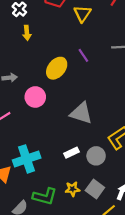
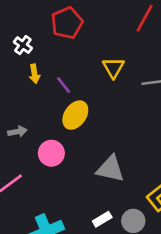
yellow triangle: (82, 14) -> (113, 68), moved
purple line: (83, 55) -> (64, 85), moved

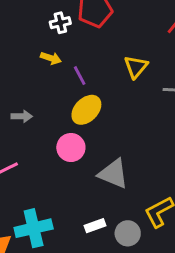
white cross: (23, 45) -> (60, 23), moved, turned 30
yellow arrow: (34, 74) -> (51, 58), turned -72
pink circle: (51, 153) -> (71, 148), moved

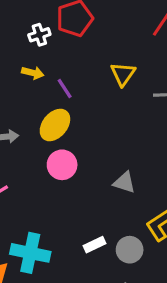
yellow ellipse: (86, 110) -> (55, 125), moved
gray triangle: (113, 174) -> (124, 182), moved, size x0.7
cyan cross: (34, 228) -> (30, 253), turned 30

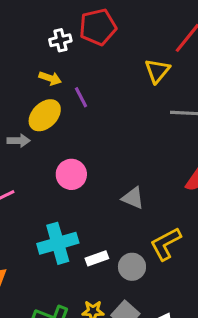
yellow triangle: (123, 74) -> (157, 71), moved
yellow ellipse: (55, 125) -> (45, 115), moved
cyan cross: (30, 253) -> (58, 243), moved, turned -33

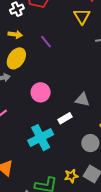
purple line: (81, 97) -> (46, 42), moved
white rectangle: (97, 258) -> (65, 118), moved

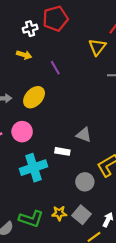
yellow ellipse: (16, 58) -> (34, 97), moved
pink circle: (41, 92) -> (22, 132), moved
white rectangle: (65, 118) -> (62, 151), turned 32

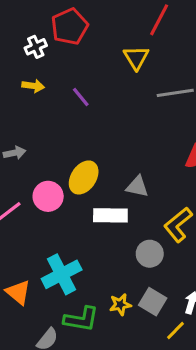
yellow ellipse: (34, 97) -> (84, 177), moved
white rectangle: (62, 151) -> (110, 215), size x1.5
cyan cross: (34, 168) -> (62, 274), moved

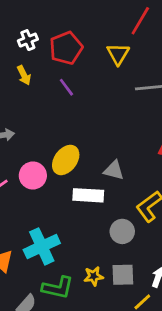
red pentagon: (70, 27) -> (66, 48), moved
yellow arrow: (33, 86) -> (24, 75), turned 54
gray square: (153, 302) -> (123, 275), turned -35

